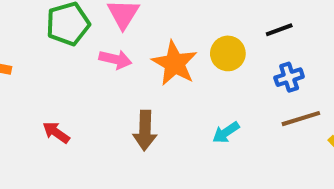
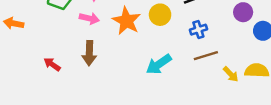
brown arrow: (145, 130) -> (89, 53), moved
cyan arrow: (226, 132) -> (159, 64), size x1.5

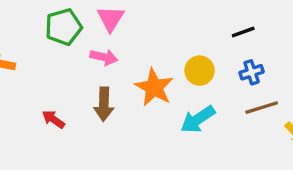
yellow circle: (160, 15) -> (200, 71), moved
orange star: (127, 21) -> (154, 87), moved

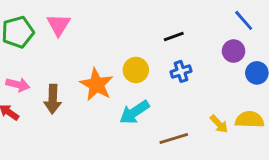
pink arrow: (104, 57) -> (18, 85), moved
brown line: (262, 108) -> (174, 139), moved

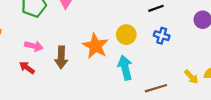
blue cross: (181, 71) -> (162, 36), turned 35
cyan arrow: (134, 112) -> (125, 68), turned 110

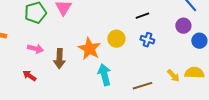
red arrow: (27, 68) -> (29, 76), moved
cyan arrow: (125, 68) -> (104, 75), moved

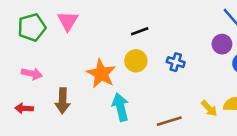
black line: (142, 16) -> (140, 31), moved
brown arrow: (59, 59) -> (63, 101), moved
red arrow: (29, 76) -> (24, 108), turned -32

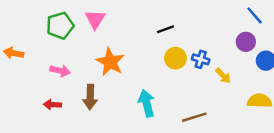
yellow circle: (136, 61) -> (175, 58), moved
orange star: (101, 74) -> (110, 62), moved
yellow arrow: (209, 108) -> (223, 76), moved

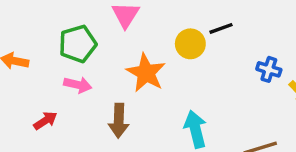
green pentagon: (60, 26) -> (78, 44), moved
yellow circle: (175, 58) -> (190, 44), moved
red arrow: (52, 105) -> (45, 121), moved, turned 144

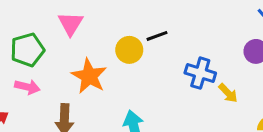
blue cross: (269, 69) -> (200, 73), size x1.4

